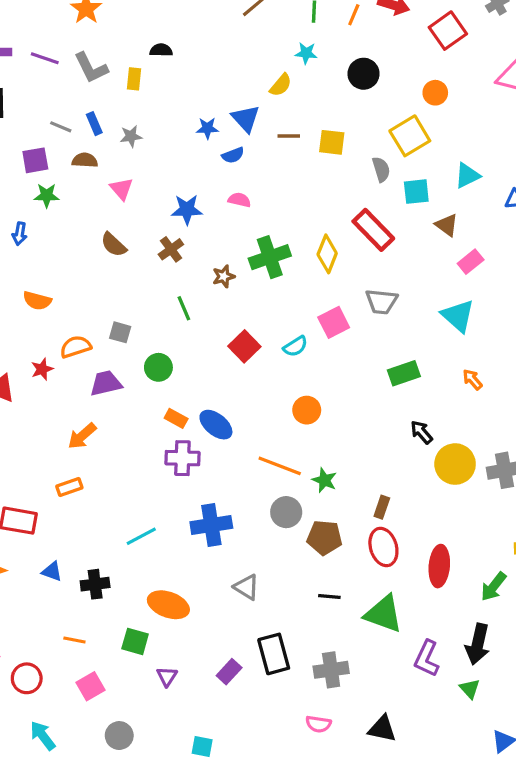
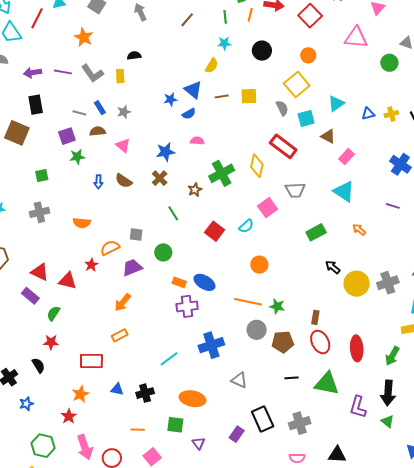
blue arrow: (20, 234) -> (98, 182), moved

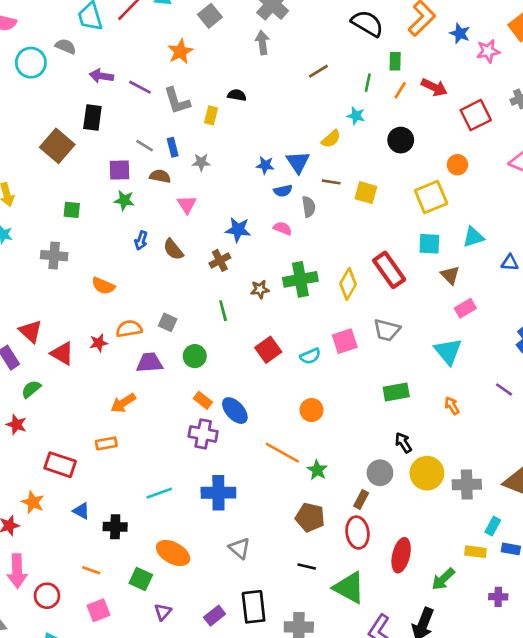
gray semicircle: (282, 108) -> (309, 207), moved
gray circle: (257, 330) -> (380, 473), moved
orange star: (80, 394) -> (33, 502), turned 30

